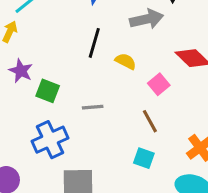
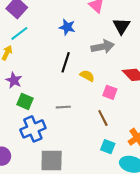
pink square: (159, 84) -> (110, 92), turned -32
green square: (48, 91) -> (25, 101), moved
cyan square: (144, 158) -> (108, 147), moved

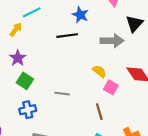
black line: (66, 62) -> (67, 36), moved, turned 54
yellow semicircle: (87, 76) -> (99, 71), moved
blue cross: (33, 129) -> (28, 110), size x0.7

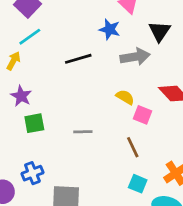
blue star: (80, 15) -> (110, 29), moved
green square: (25, 81) -> (34, 123), turned -35
blue cross: (28, 110) -> (32, 173), moved

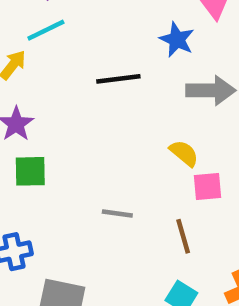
pink square: (143, 115) -> (207, 187), turned -36
gray line: (83, 132) -> (117, 214), moved

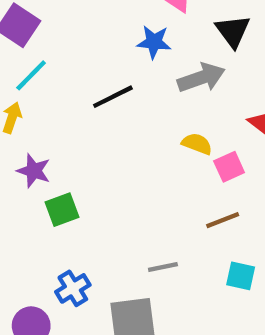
gray line: (117, 214) -> (163, 267), moved
brown line: (183, 236) -> (223, 220), turned -76

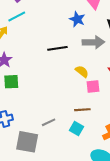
black line: (113, 97) -> (57, 48), moved
gray line: (163, 267) -> (49, 122), turned -32
cyan square: (241, 276) -> (77, 128), moved

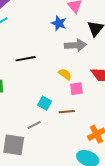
black line: (57, 48) -> (26, 59), moved
cyan square: (77, 128) -> (45, 103), moved

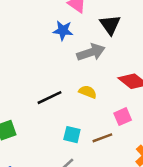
black line: (26, 59) -> (49, 98), moved
pink square: (76, 89) -> (123, 117), moved

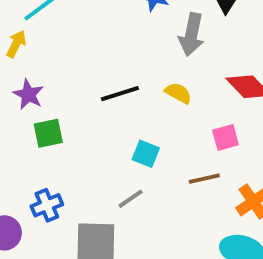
gray arrow: (91, 52) -> (191, 35), turned 112
brown line: (102, 138) -> (204, 179), moved

